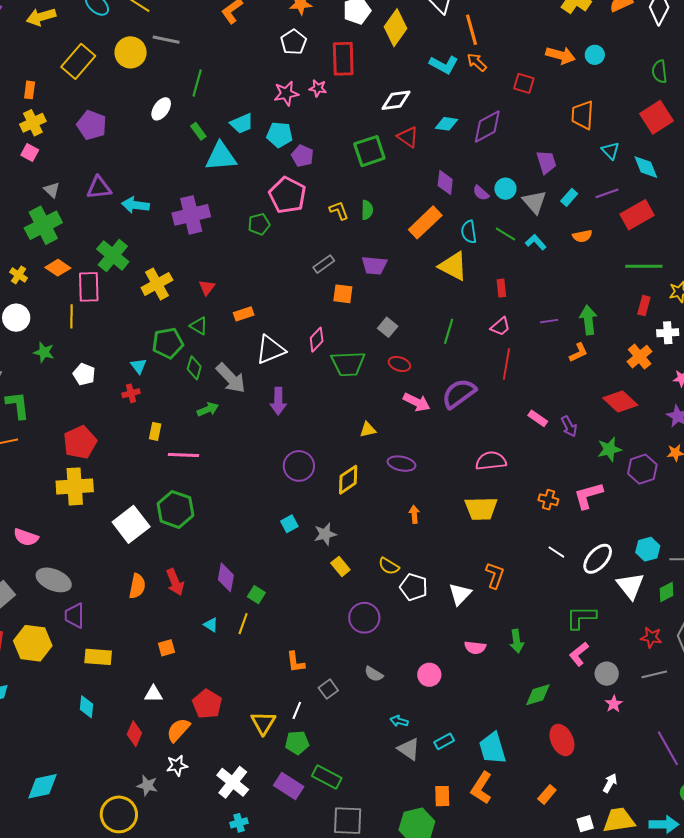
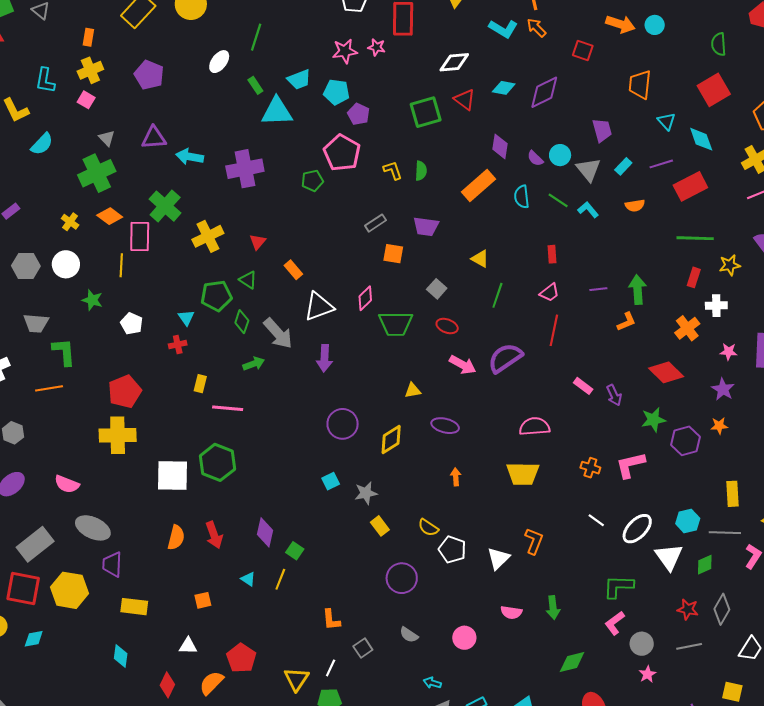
yellow triangle: (453, 266) -> (480, 259), moved, size x0.6
orange rectangle: (244, 314) -> (293, 270), turned 66
white square: (131, 524) -> (172, 476), turned 36

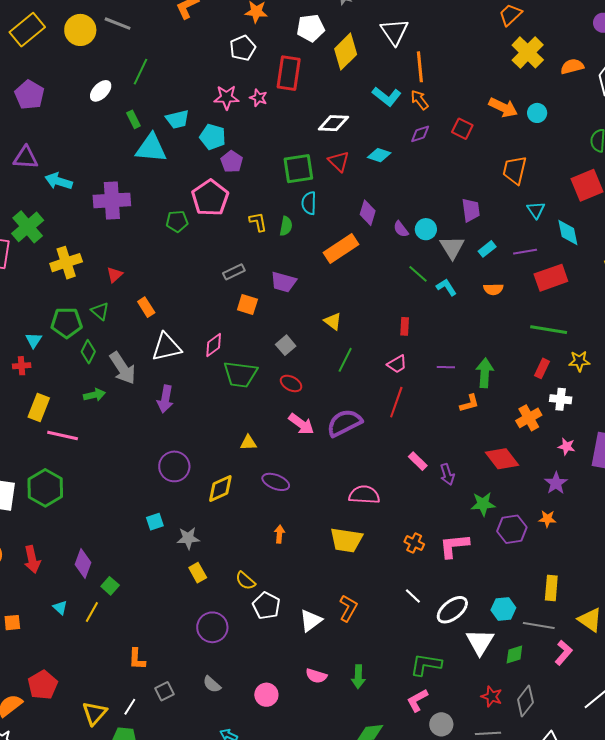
purple diamond: (544, 92) -> (420, 134), moved, size x0.6
cyan semicircle: (522, 197) -> (309, 203), moved
yellow rectangle: (200, 384) -> (39, 408), size x1.5

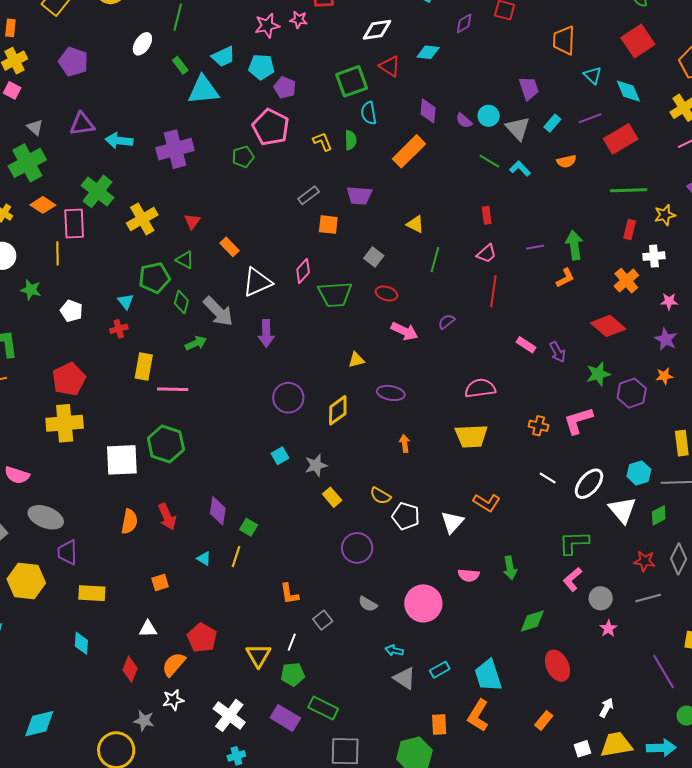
purple semicircle: (344, 423) -> (447, 322), size x0.5
orange L-shape: (348, 608) -> (487, 503), turned 104
pink circle: (266, 695) -> (423, 603), size x1.6

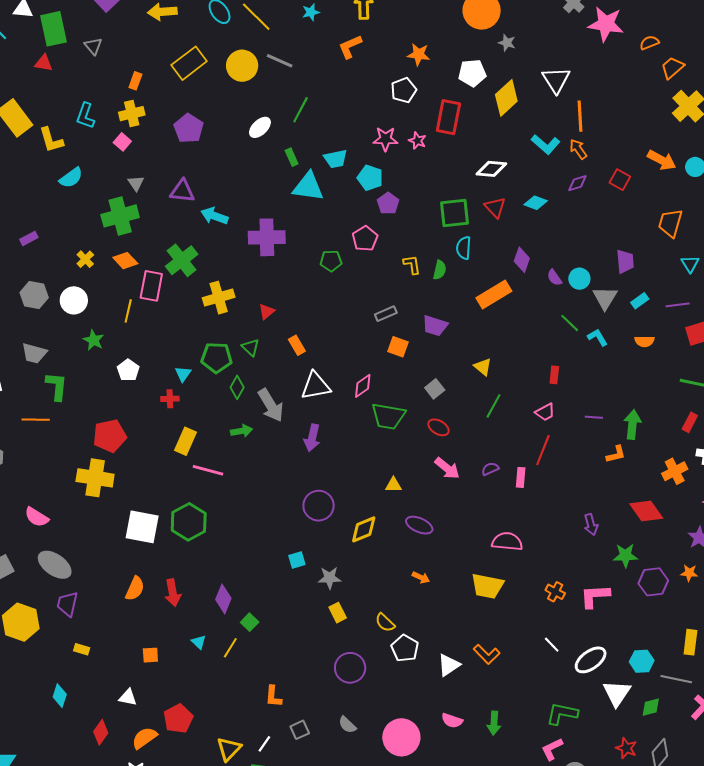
pink pentagon: (271, 127) -> (365, 239), size x0.7
pink rectangle: (526, 345) -> (521, 477), moved, turned 48
orange arrow: (405, 443) -> (421, 577), turned 108
yellow rectangle: (92, 593) -> (82, 649), size x0.6

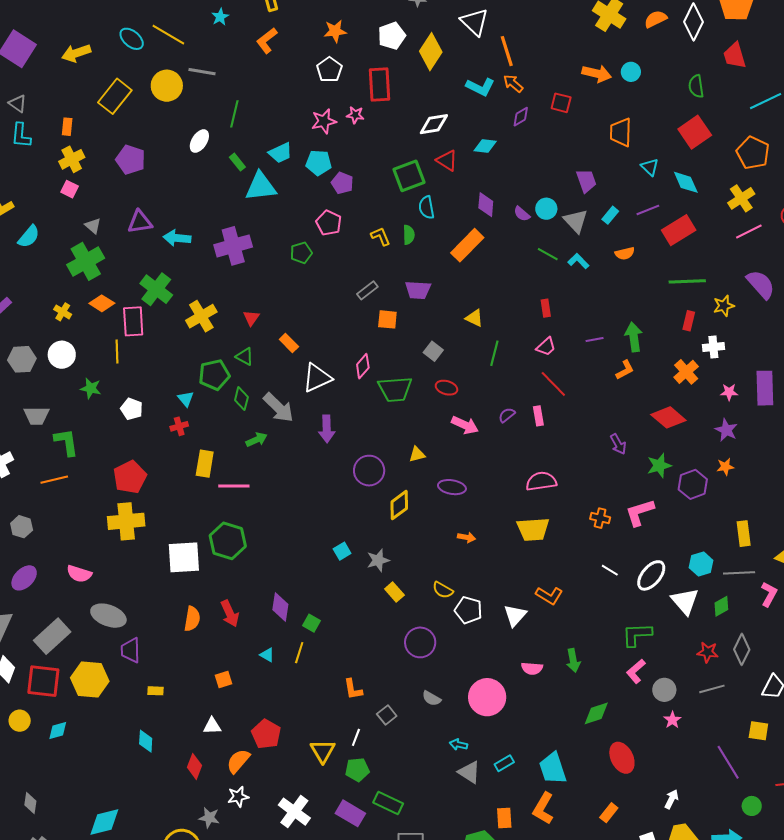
cyan L-shape: (85, 116) -> (21, 135), moved
red line: (543, 450) -> (553, 384), turned -52
purple circle: (319, 506) -> (369, 471), moved

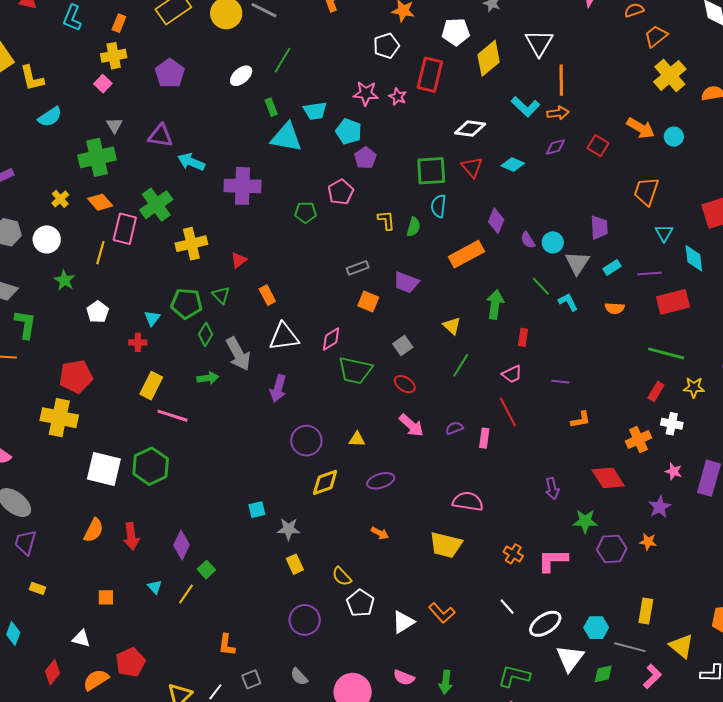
orange arrow: (513, 83) -> (558, 113), turned 115
green arrow: (634, 337) -> (495, 304), moved
purple ellipse: (452, 487) -> (381, 481), turned -44

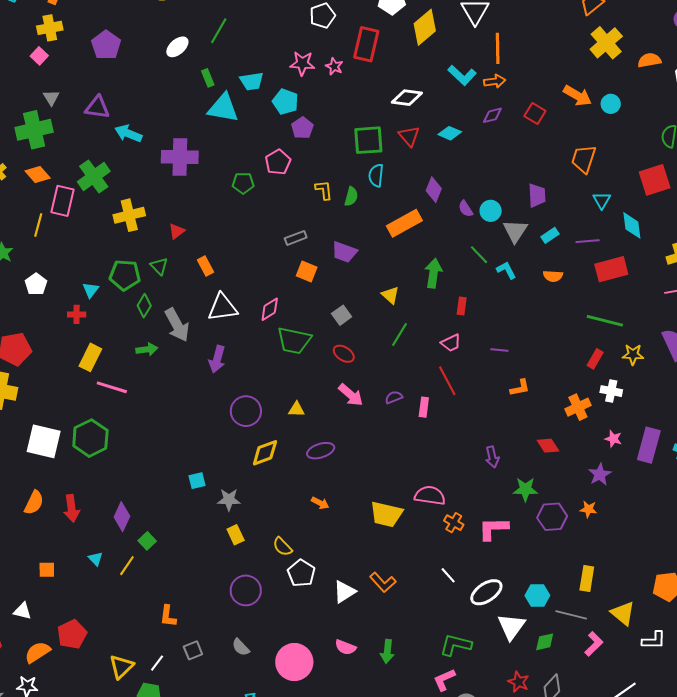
red diamond: (608, 478) -> (548, 446), size x0.7
pink semicircle: (468, 501) -> (430, 495), moved

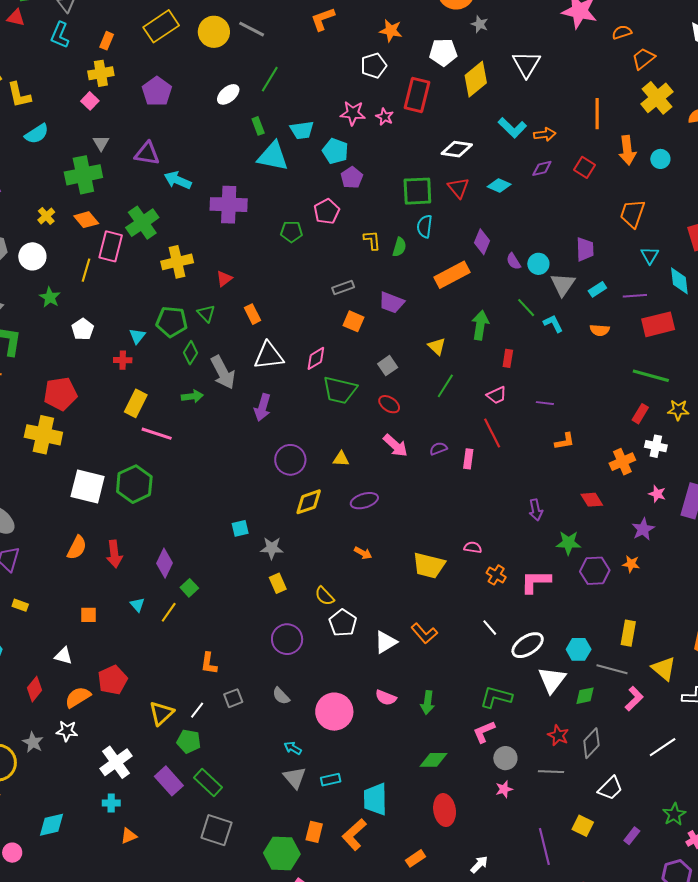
orange line: (498, 48) -> (597, 114), moved
orange arrow: (577, 96) -> (627, 150), turned 52
pink semicircle: (430, 495) -> (473, 547), size x0.6

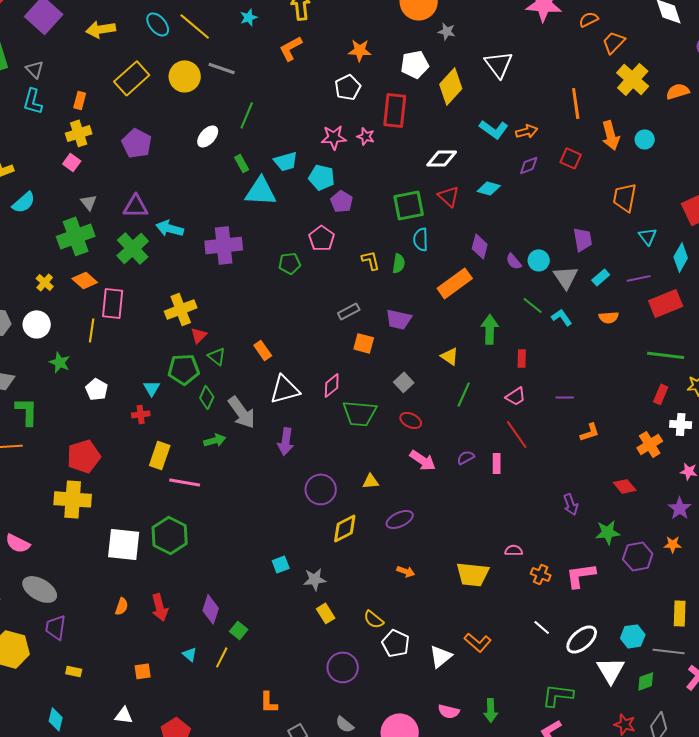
green cross: (142, 223) -> (133, 248), moved
red triangle: (224, 279) -> (199, 335), moved
cyan diamond: (679, 281) -> (681, 257), turned 44
orange semicircle: (77, 548) -> (122, 606), size x0.7

